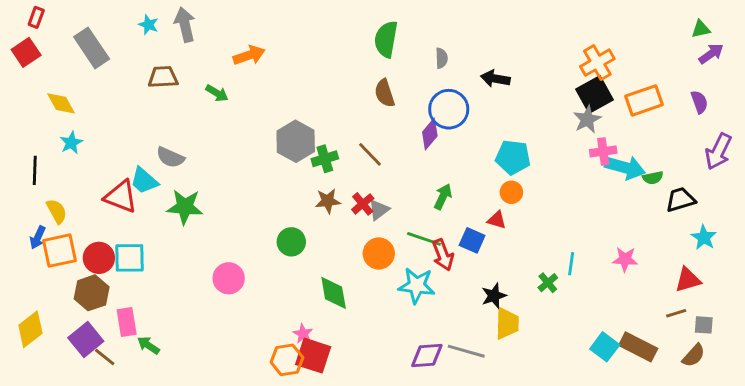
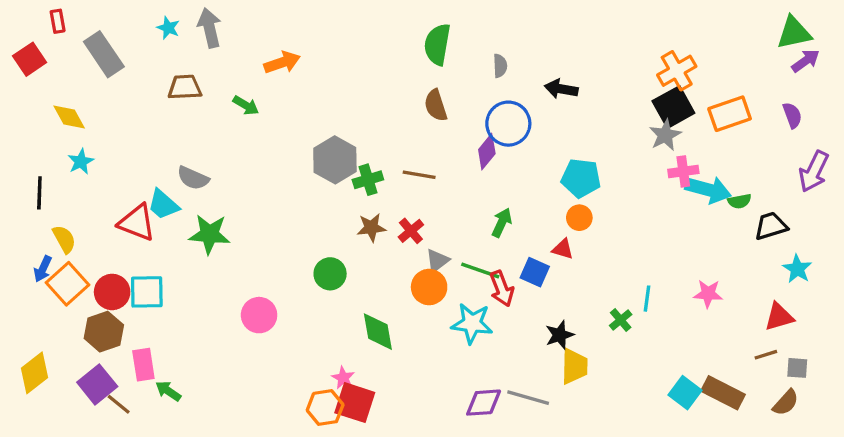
red rectangle: (36, 17) -> (58, 21), moved, turned -30
green triangle: (701, 29) -> (794, 33), size x1.6
brown line: (370, 154) -> (419, 175), turned -36
gray triangle: (379, 210) -> (437, 261), moved
orange square: (60, 251) -> (68, 284), turned -30

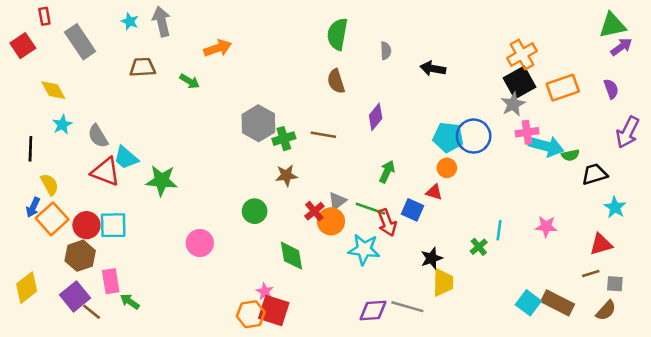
blue circle: (508, 124) -> (474, 136), moved
gray semicircle: (193, 178) -> (98, 136), moved, turned 35
red cross: (411, 231) -> (314, 211), moved

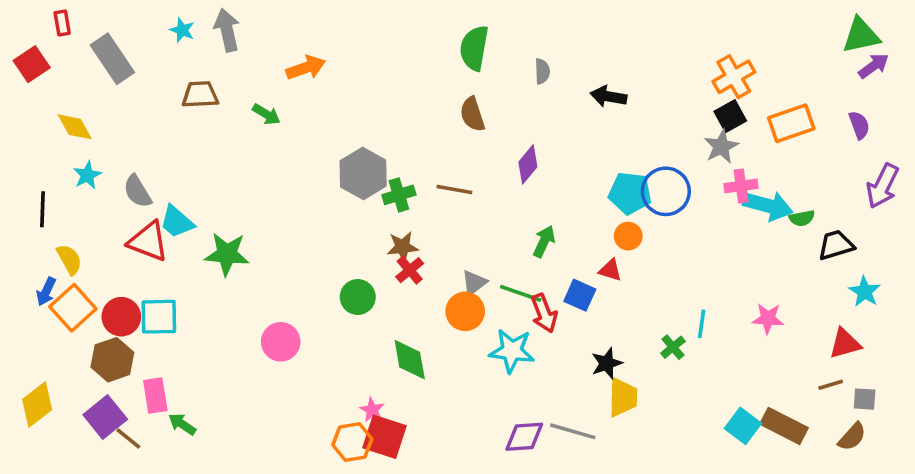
black square: (519, 83) -> (730, 116), size x0.7
red cross: (314, 211) -> (410, 270), moved

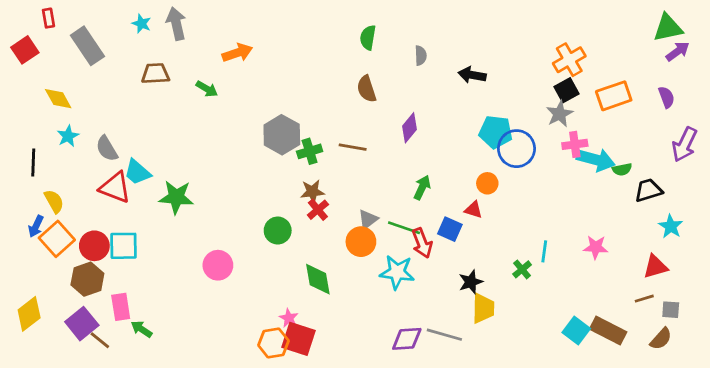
green semicircle: (474, 48) -> (368, 37), size x0.7
cyan pentagon: (630, 193) -> (496, 132), moved

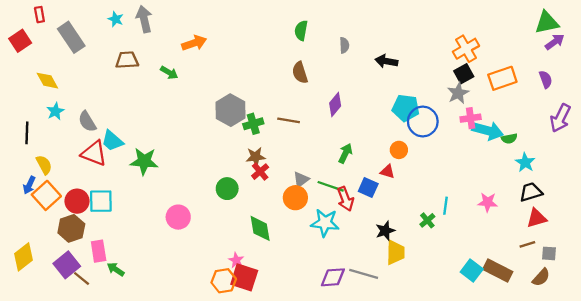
black trapezoid: (648, 190) -> (531, 192), moved
cyan star: (671, 226) -> (525, 162), moved

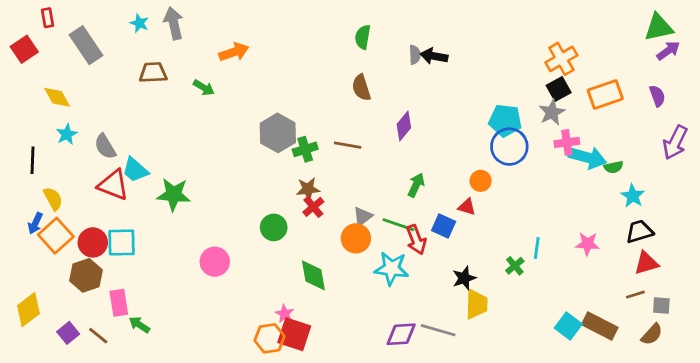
black arrow: (386, 61) -> (434, 56), moved
cyan pentagon: (406, 108) -> (505, 121), moved
purple square: (67, 265) -> (68, 333), moved, size x0.7

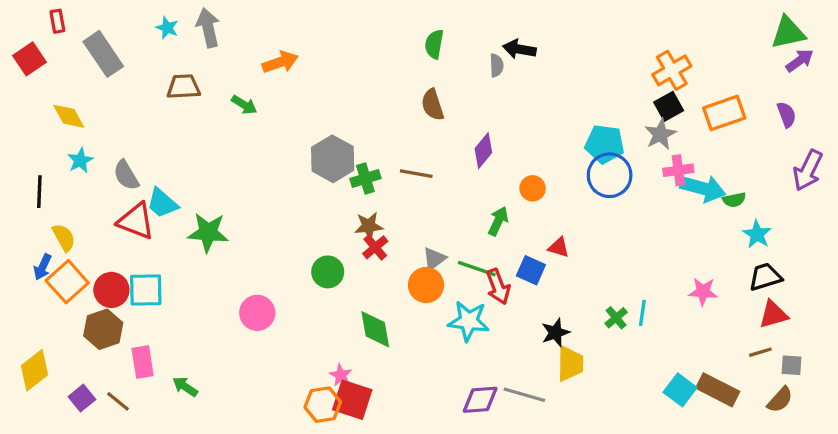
black arrow: (434, 56) -> (519, 49), moved
orange circle: (481, 181) -> (533, 188), moved
cyan line: (537, 248) -> (642, 313), moved
green arrow: (139, 325) -> (185, 387), moved

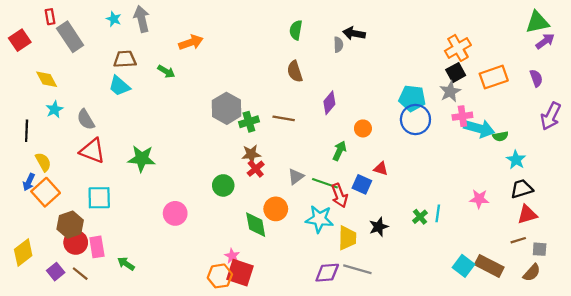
red rectangle: (57, 21) -> (50, 17), moved
cyan trapezoid: (162, 203) -> (119, 86), moved
orange circle: (426, 285) -> (276, 209), moved
red circle: (111, 290) -> (76, 242), moved
yellow trapezoid: (570, 364) -> (347, 238), moved

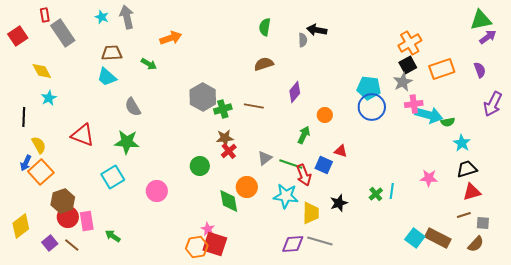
brown semicircle: (295, 71) -> (264, 64), turned 90
gray semicircle: (86, 119) -> (133, 107), moved
cyan square: (99, 198) -> (113, 177), moved, turned -30

